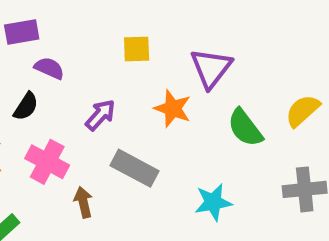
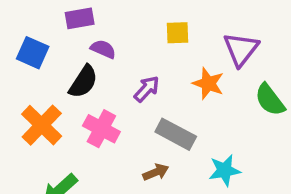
black semicircle: (26, 106) -> (83, 82), size x1.4
brown arrow: (83, 202) -> (156, 172), moved, turned 80
cyan star: (213, 202) -> (225, 170), moved

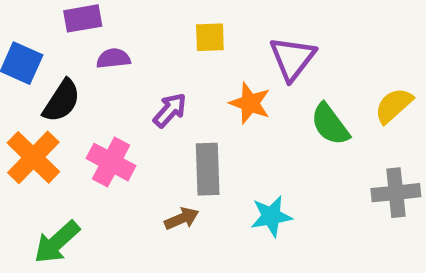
purple semicircle: (103, 49) -> (113, 58), turned -30
black semicircle: (83, 82) -> (62, 101), moved
gray rectangle: (176, 134) -> (208, 169), turned 60

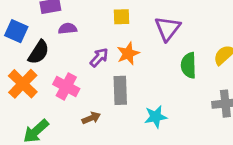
orange star: (250, 103) -> (128, 54), moved, turned 30
green semicircle: (330, 124) -> (189, 65), turned 35
brown arrow: (182, 219) -> (91, 118), moved

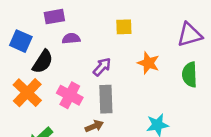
purple triangle: (168, 29) -> (190, 35), moved, turned 36
orange star: (128, 54) -> (148, 63), moved, turned -30
gray rectangle: (120, 90) -> (106, 99), moved

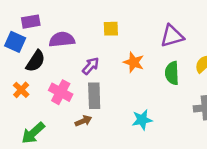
purple rectangle: (54, 17) -> (31, 22), moved
purple semicircle: (71, 38) -> (62, 40), size x1.5
orange cross: (27, 93) -> (21, 90), size x0.6

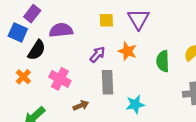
purple rectangle: (31, 22) -> (32, 14), turned -42
purple triangle: (172, 36) -> (138, 19), moved, turned -45
purple arrow: (91, 66) -> (98, 55), moved
gray rectangle: (94, 96) -> (107, 82), moved

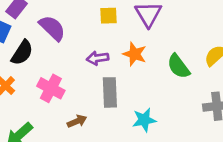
purple semicircle: (61, 30) -> (52, 28), turned 50
purple arrow: (98, 55) -> (98, 58), turned -140
green semicircle: (163, 61) -> (178, 66), turned -35

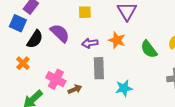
yellow square: (108, 16) -> (85, 12), moved
purple semicircle: (52, 28) -> (60, 33), moved
pink cross: (51, 88) -> (56, 79), moved

